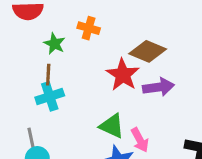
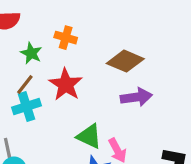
brown line: (48, 75) -> (25, 85), turned 35
red star: (123, 75) -> (66, 85), moved

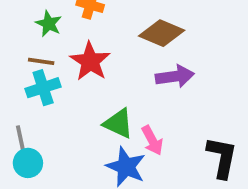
brown line: (25, 85) -> (41, 61), turned 60

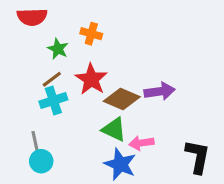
brown diamond: (162, 33) -> (122, 99), moved
brown line: (41, 61) -> (52, 79), turned -45
pink arrow: (152, 140) -> (141, 143), turned 110

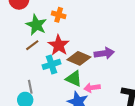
green star: (58, 49) -> (36, 25), size x1.5
cyan cross: (53, 100) -> (52, 64), moved
gray line: (35, 141) -> (30, 87), moved

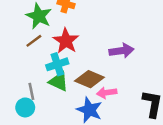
brown diamond: (79, 58) -> (89, 79), moved
green triangle: (74, 79) -> (59, 82), moved

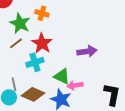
brown diamond: (89, 79) -> (33, 94), moved
green triangle: (59, 82) -> (62, 76), moved

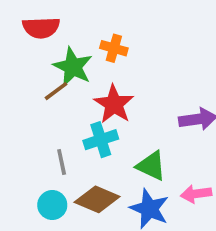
brown line: (16, 43) -> (56, 91), moved
gray line: (14, 84) -> (62, 162), moved
pink arrow: (75, 85) -> (196, 194), moved

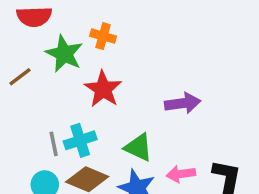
brown line: (56, 91) -> (20, 77), moved
cyan cross: (101, 140) -> (80, 140), moved

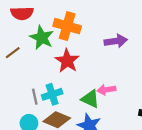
orange cross: (103, 36) -> (67, 26), size x1.6
purple arrow: (183, 103) -> (116, 41), moved
pink arrow: (181, 174) -> (106, 90), moved

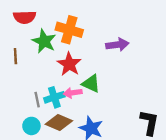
brown line: (13, 53) -> (15, 56), turned -56
pink arrow: (106, 90) -> (73, 93), moved
green triangle: (90, 99) -> (91, 84), moved

